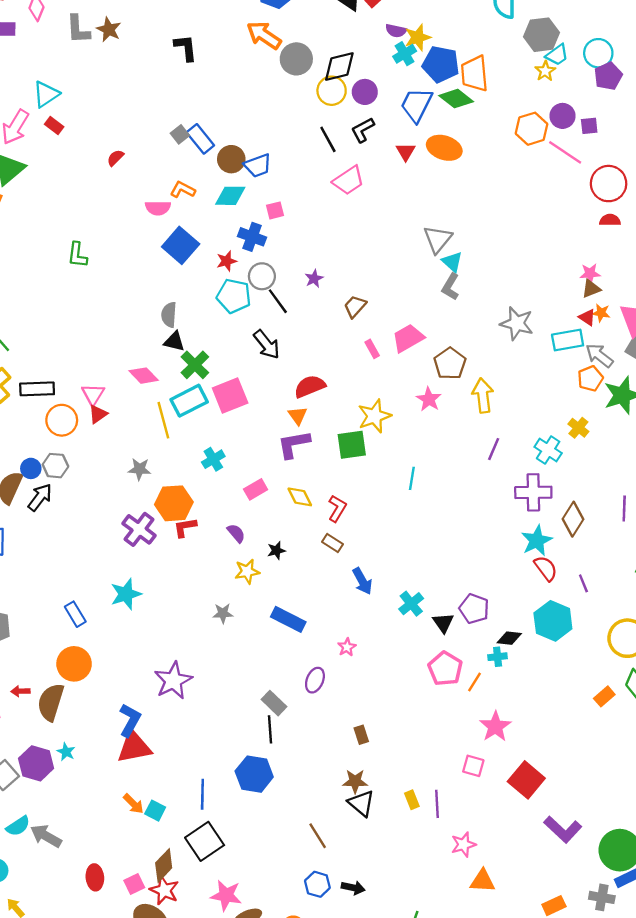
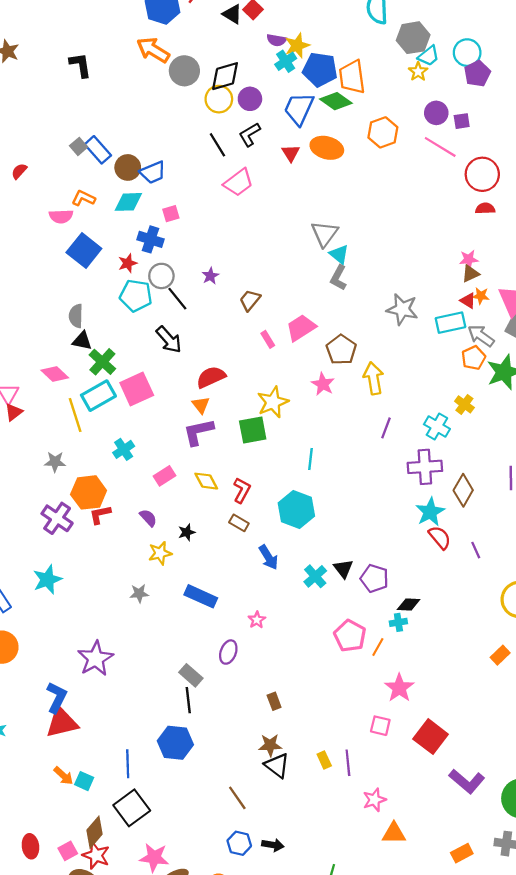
orange hexagon: (532, 129) -> (383, 132), moved
cyan hexagon: (553, 621) -> (296, 510), moved
black triangle: (443, 623) -> (343, 569), moved

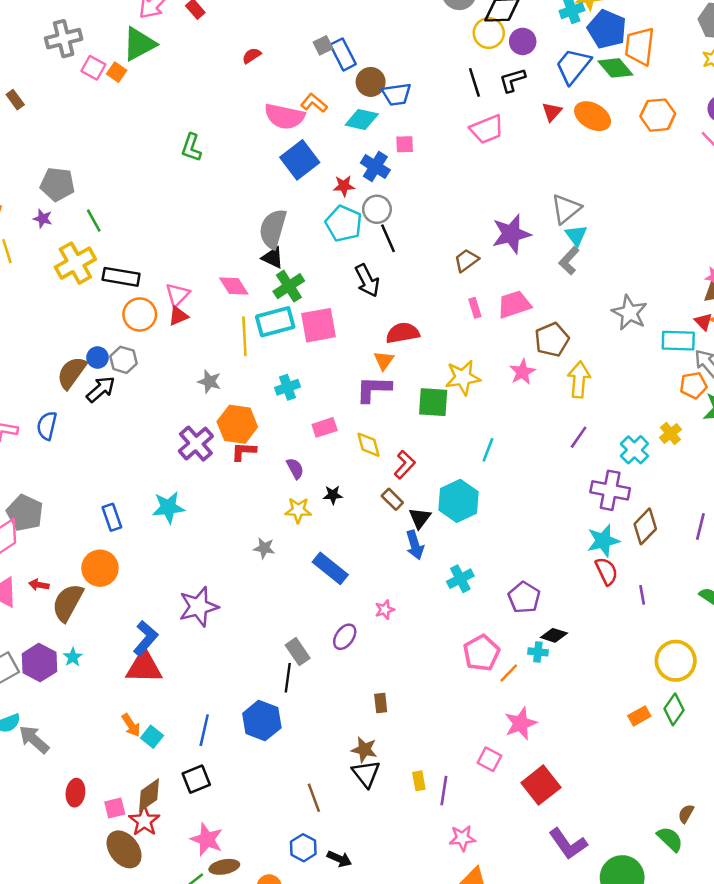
pink semicircle: (61, 216) -> (285, 116), size x1.5
purple star: (210, 276) -> (511, 234), moved, size x2.0
gray semicircle: (76, 316) -> (273, 229), size x1.5
black triangle: (343, 569) -> (420, 518), moved
black square: (132, 808) -> (196, 779), size x0.7

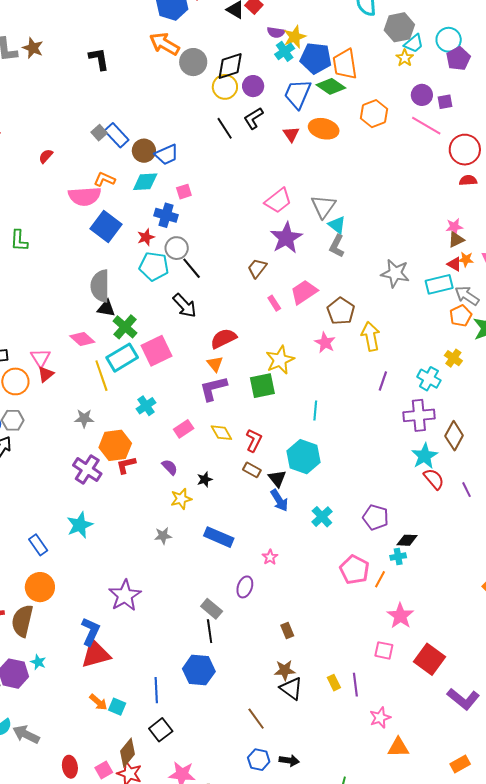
pink trapezoid: (487, 129) -> (278, 201), moved

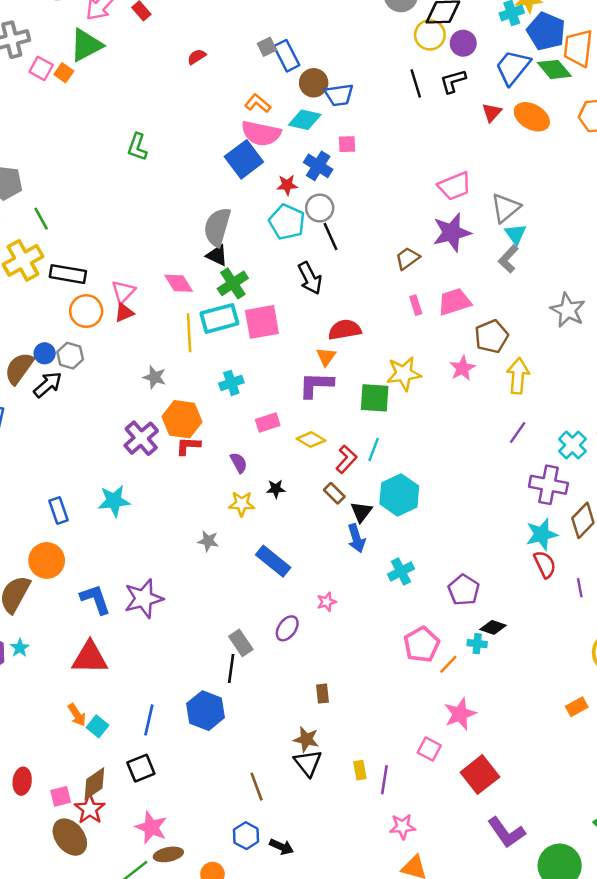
pink semicircle: (85, 196) -> (261, 133), moved
cyan line: (315, 411) -> (374, 449), moved
yellow diamond: (221, 433) -> (311, 440), turned -45
blue L-shape: (91, 632) -> (95, 599), moved, turned -60

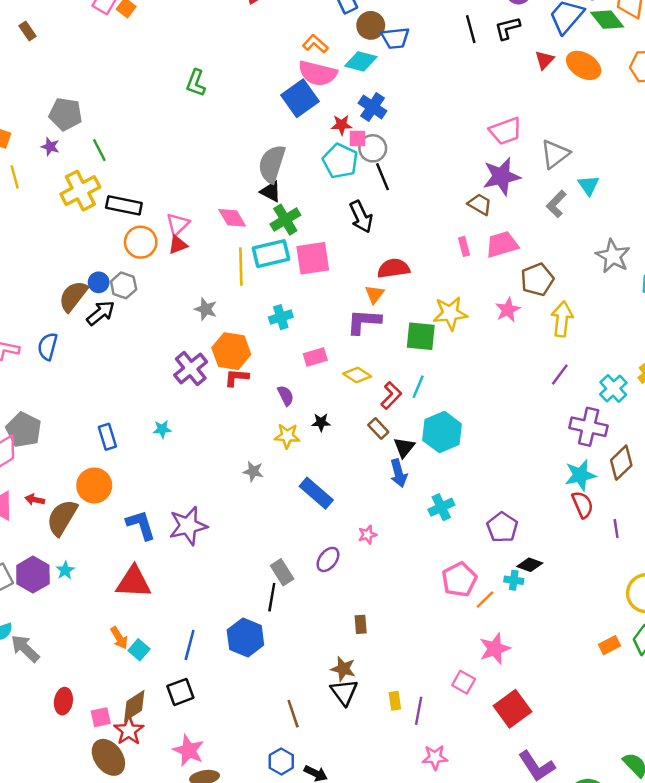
pink square: (347, 144) -> (357, 138), moved
cyan triangle: (516, 234) -> (589, 185), moved
brown trapezoid: (407, 258) -> (480, 204), moved, turned 65
cyan star: (114, 501) -> (162, 429), size x0.6

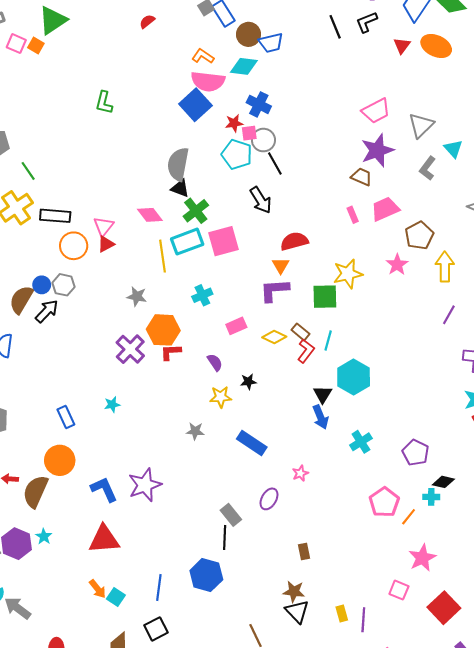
brown rectangle: (378, 428) -> (300, 332), moved

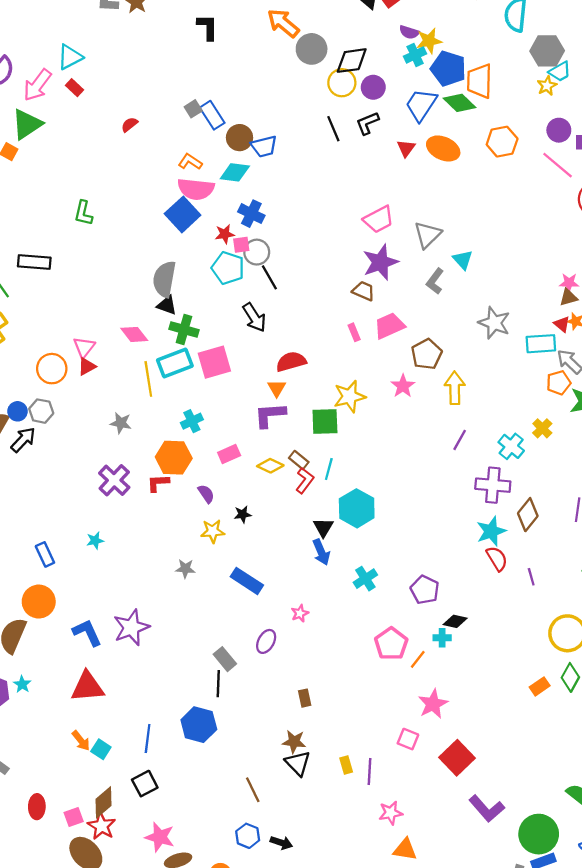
green cross: (196, 211) -> (184, 329), turned -35
black rectangle: (55, 216) -> (34, 262), moved
orange hexagon: (163, 330) -> (174, 458), moved

